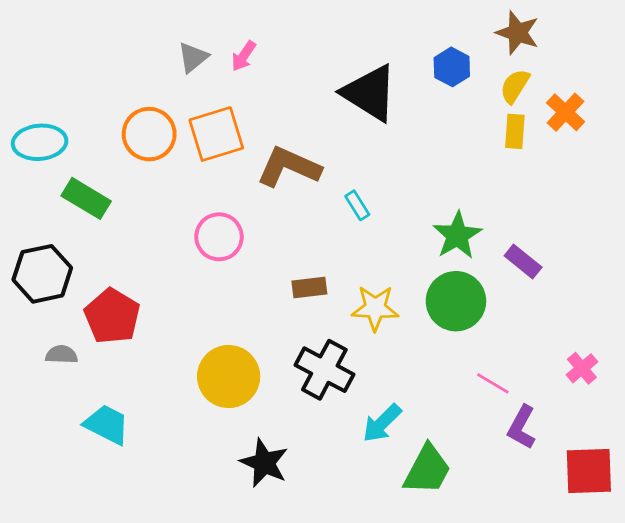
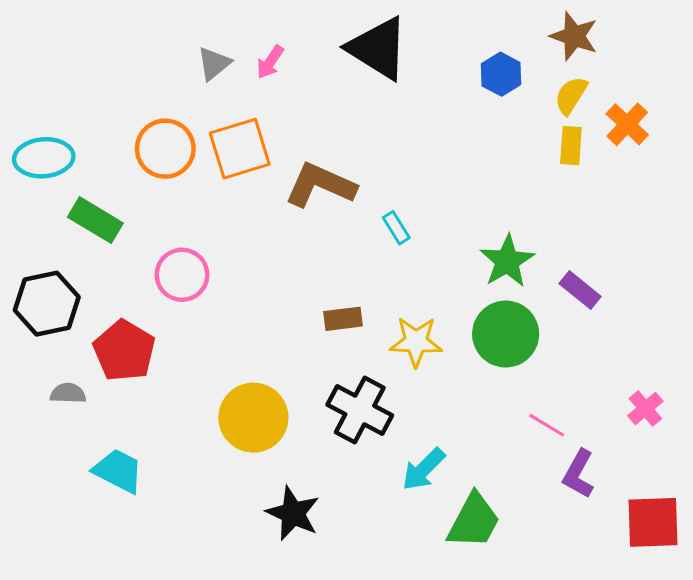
black triangle: (370, 93) -> (378, 48), moved
pink circle: (219, 237) -> (182, 275), moved

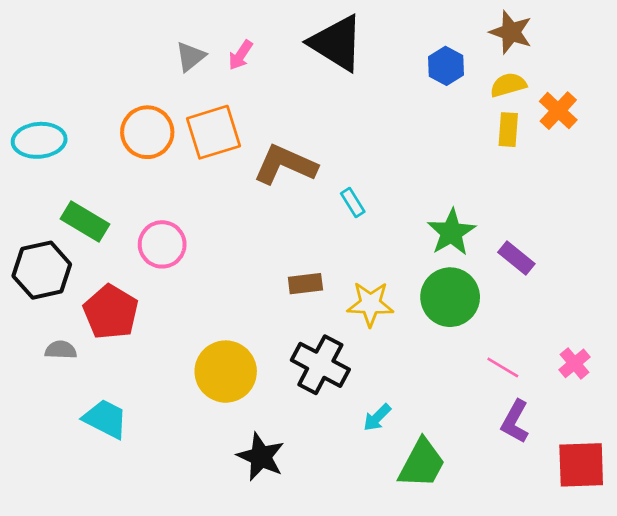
yellow semicircle: (571, 95) -> (508, 85), turned 42
green rectangle: (95, 220) -> (85, 221), moved
pink line: (547, 425) -> (503, 367), moved
cyan arrow: (424, 469) -> (377, 417), size x0.7

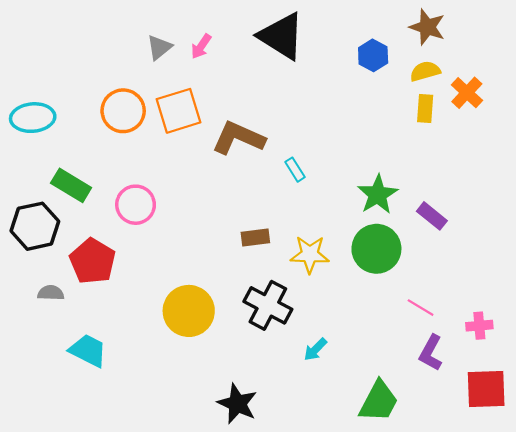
pink cross: (574, 363) -> (479, 326), moved, turned 35
black star: (261, 457) -> (237, 404), moved
green trapezoid: (422, 463) -> (379, 401), moved

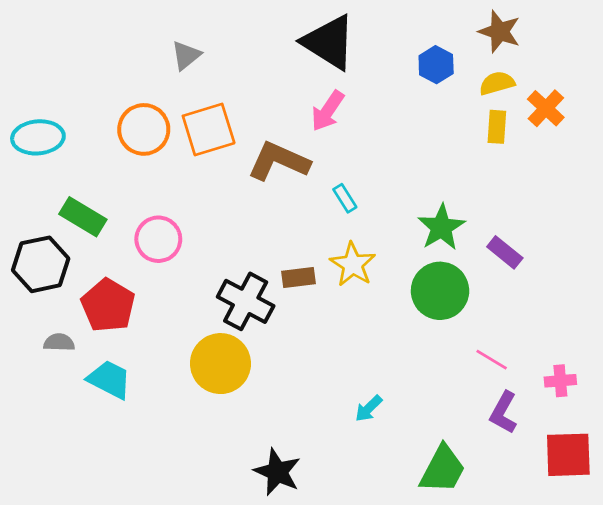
pink arrow: (201, 46) -> (328, 111), moved, size x1.4
yellow star: (310, 254) -> (353, 264), moved, turned 30
black cross: (268, 305) -> (246, 301), moved
cyan trapezoid: (88, 351) -> (109, 379), moved

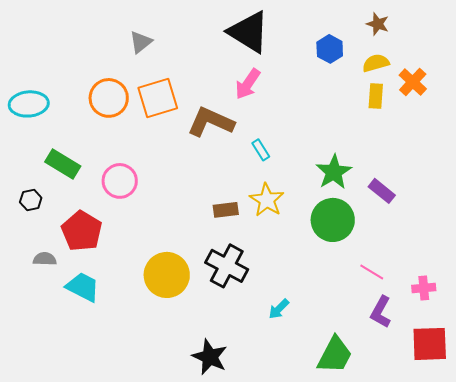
brown star: (500, 32) -> (378, 24), size x0.7
black hexagon: (41, 264) -> (31, 200), size x0.5
black cross: (246, 301) -> (227, 266), moved

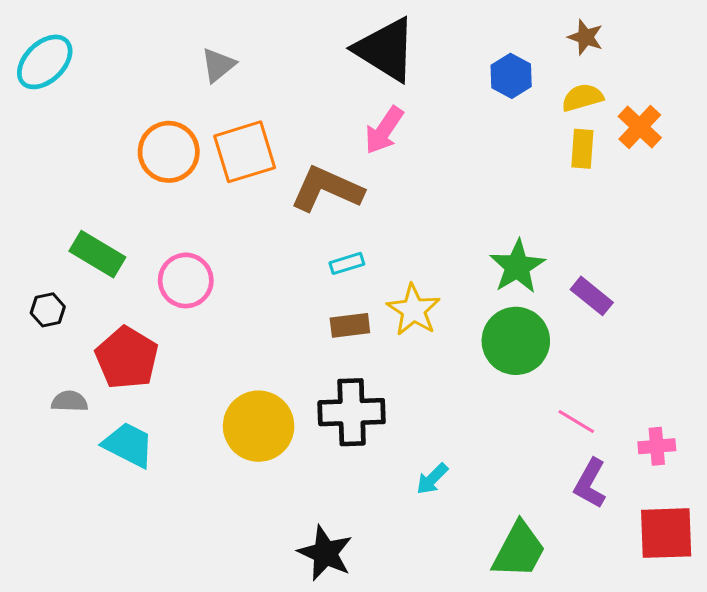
cyan ellipse: (29, 104) -> (45, 62), moved, turned -39
cyan rectangle: (261, 150) -> (347, 263), moved, turned -75
black cross: (227, 266) -> (352, 412), turned -30

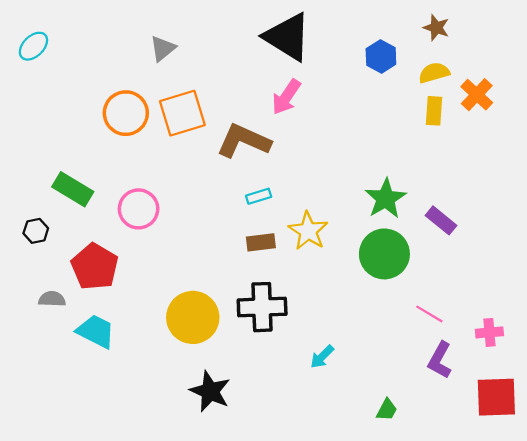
cyan ellipse: (45, 62) -> (33, 46), size x0.7
green trapezoid: (519, 550) -> (387, 410), size x0.5
black star: (325, 553) -> (210, 391), moved

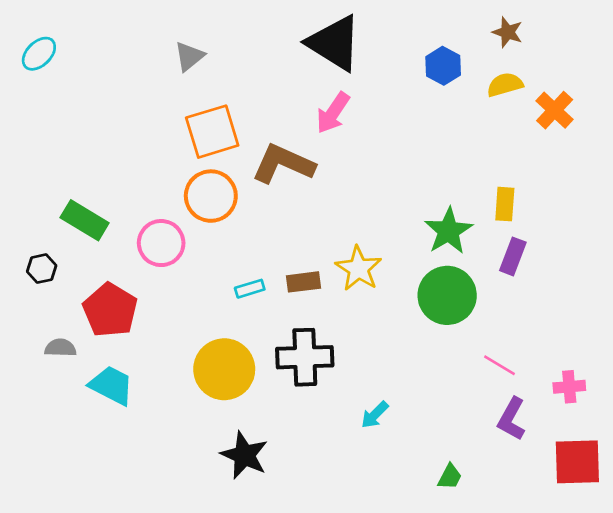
yellow rectangle: (434, 111) -> (505, 204), moved
orange circle: (126, 113) -> (211, 196), moved
cyan rectangle: (259, 196) -> (250, 289), moved
purple rectangle: (441, 220) -> (513, 256), turned 72

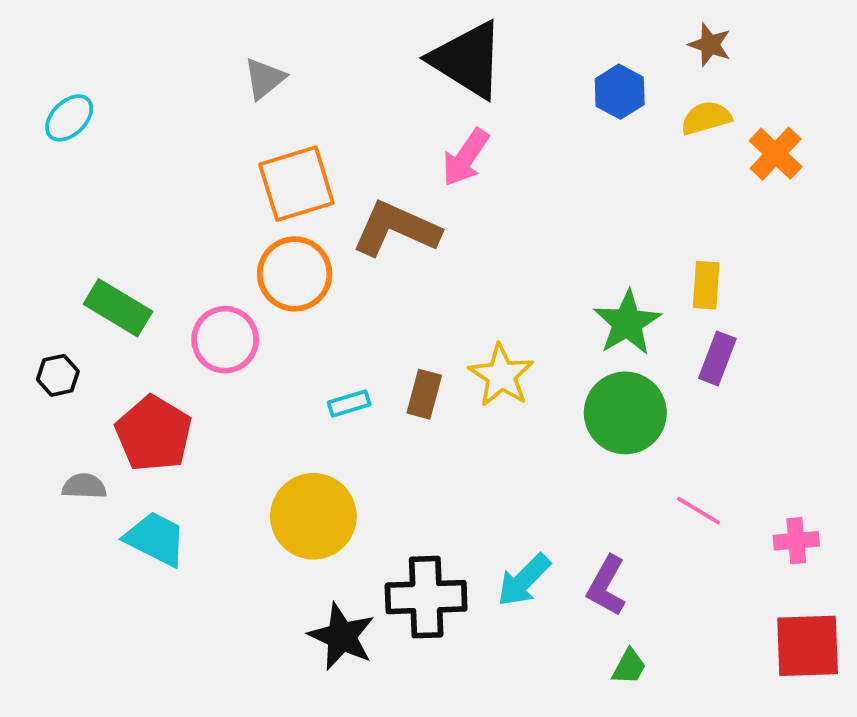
cyan ellipse: (39, 54) -> (69, 118), moved
brown rectangle: (303, 282) -> (424, 394), turned -68
black cross: (305, 357) -> (426, 597), moved
cyan arrow: (375, 415) -> (524, 580), size x1.4
purple L-shape: (512, 419) -> (606, 586), moved

